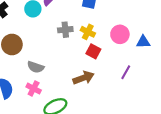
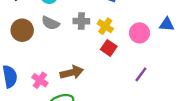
blue triangle: (143, 42) -> (167, 24), moved
gray semicircle: (36, 67) -> (50, 23), moved
brown arrow: (84, 78) -> (72, 72), moved

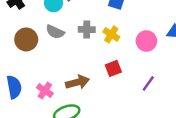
red square: (109, 48) -> (113, 68), moved, turned 35

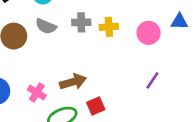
yellow cross: (111, 34) -> (109, 27), turned -35
red square: (113, 68) -> (96, 106), moved

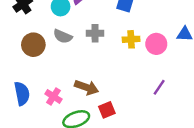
yellow cross: (109, 27) -> (131, 39), moved
brown arrow: (73, 82) -> (87, 87), turned 35

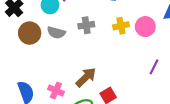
brown circle: (33, 45) -> (30, 33), moved
brown arrow: (87, 87) -> (86, 77), turned -55

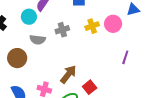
brown circle: (30, 33) -> (17, 58), moved

